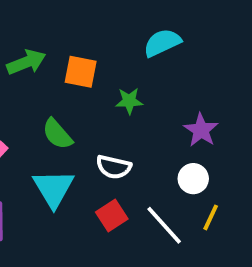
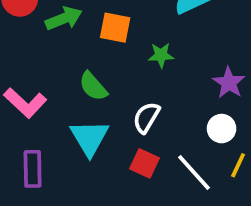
white semicircle: (114, 167) -> (146, 118), turned 108
red square: (112, 216) -> (144, 163), turned -32

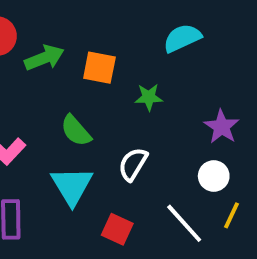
red square: (144, 163) -> (117, 229), moved

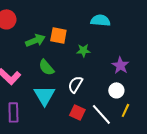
cyan semicircle: (182, 38) -> (100, 20), turned 30
green arrow: (44, 58) -> (35, 40), moved
red square: (117, 229) -> (77, 112), moved

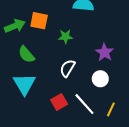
white semicircle: (75, 84) -> (68, 68), moved
yellow line: (125, 110) -> (111, 109), moved
red square: (77, 112) -> (59, 102), turned 35

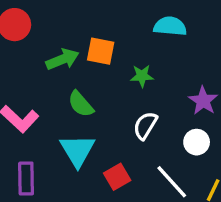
red square: (59, 102) -> (117, 177), moved

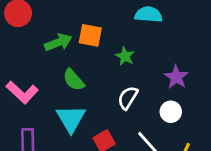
green star: (142, 76) -> (125, 56), turned 30

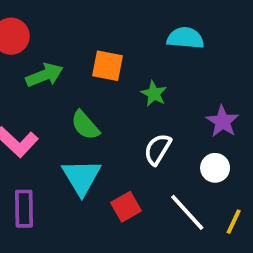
green arrow: (58, 42) -> (44, 75), moved

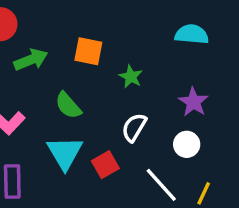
cyan semicircle: (185, 38) -> (192, 34), moved
red square: (126, 207) -> (105, 165), moved

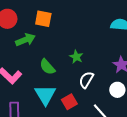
orange square: (88, 51) -> (43, 19), moved
green star: (131, 77) -> (76, 57), moved

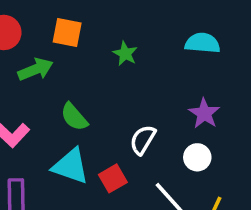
green star: (76, 57) -> (125, 54), moved
cyan triangle: (45, 95) -> (71, 166), turned -40

